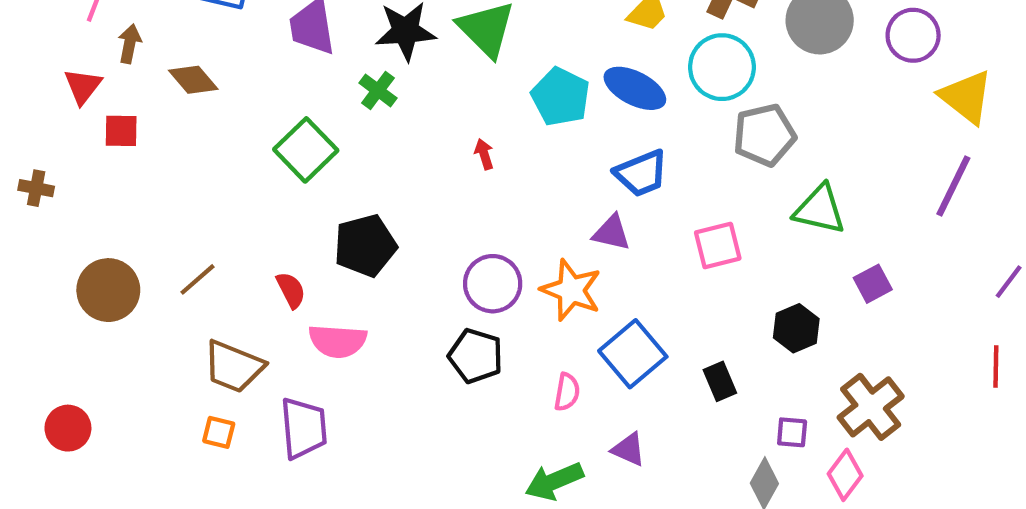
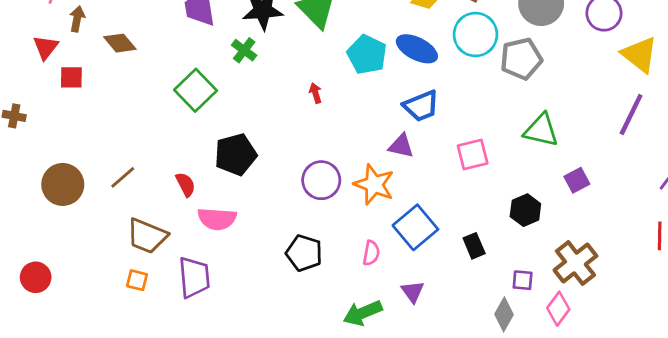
gray pentagon: (764, 135) -> (521, 59), moved
black pentagon: (476, 356) -> (304, 253), moved
purple triangle: (629, 449) -> (413, 292), turned 30

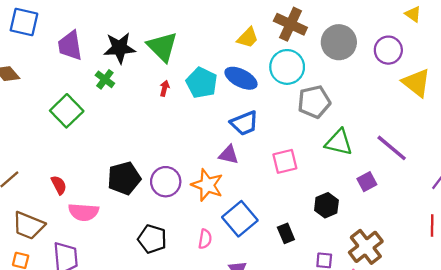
gray pentagon: (521, 59) -> (314, 102), moved
red arrow: (316, 93) -> (165, 88), moved, turned 32
purple line: (631, 114) -> (392, 148), moved, turned -76
black pentagon: (236, 154) -> (124, 178), moved

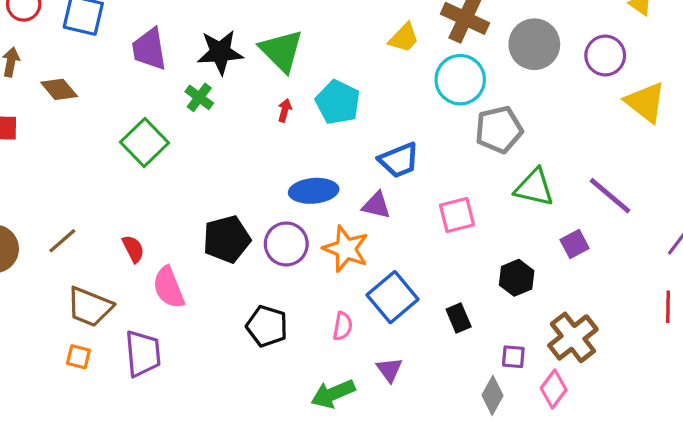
blue ellipse: (241, 78) -> (314, 191), moved, turned -32
pink semicircle: (84, 212) -> (169, 287), turned 64

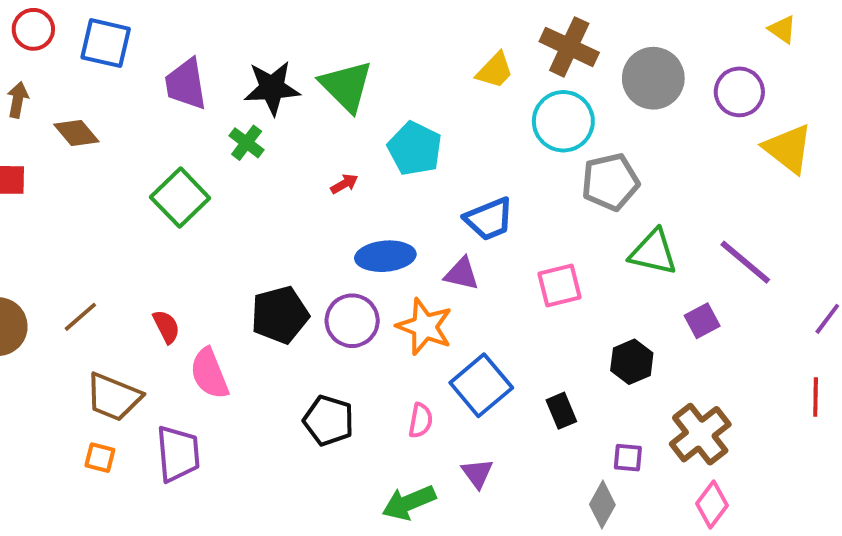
red arrow: (285, 110) -> (344, 184), moved, turned 45
pink diamond: (554, 389) -> (712, 505), moved

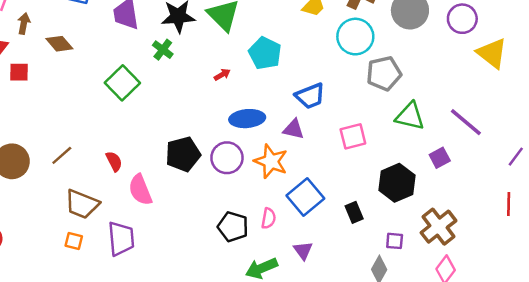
black hexagon: (632, 362) -> (397, 183), size x1.4
black pentagon: (329, 420) -> (233, 227), moved

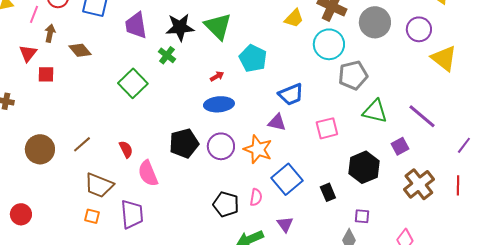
blue ellipse: (247, 119) -> (219, 104), moved
brown cross: (439, 227) -> (419, 184), moved

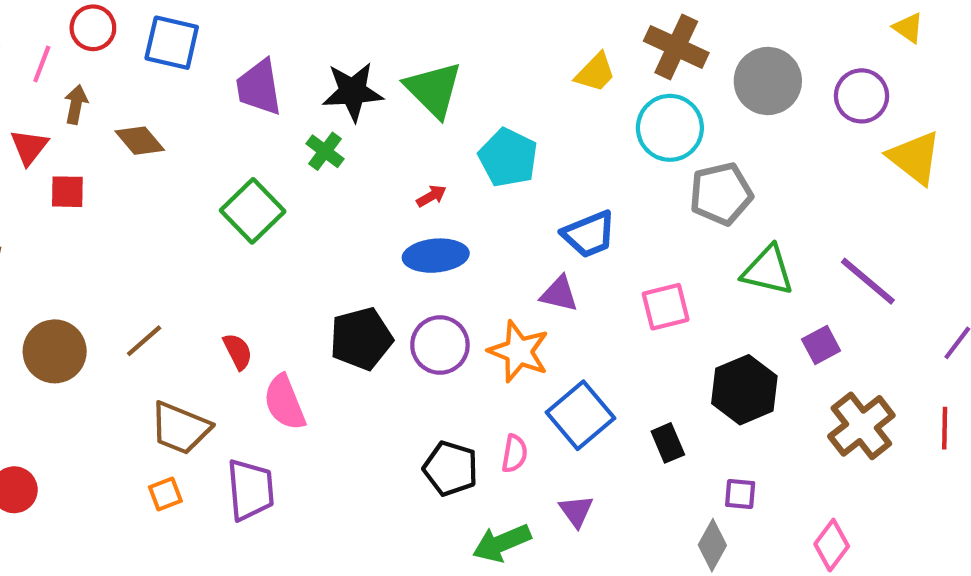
orange square: (92, 216) -> (165, 494), turned -35

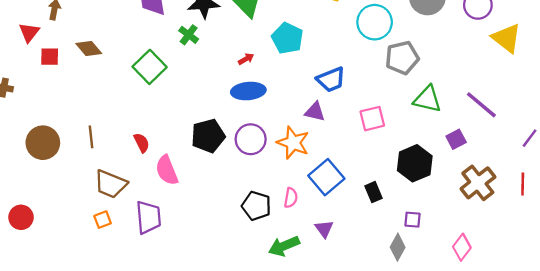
brown diamond: (140, 141) -> (89, 49), moved
brown line: (144, 341) -> (91, 137), turned -55

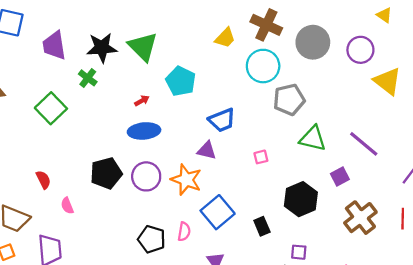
pink square: (372, 119) -> (261, 157), size x0.6
pink semicircle: (167, 170) -> (67, 206), size x0.6

